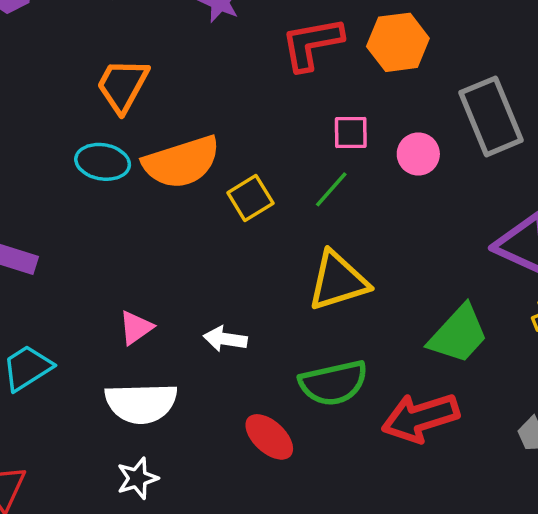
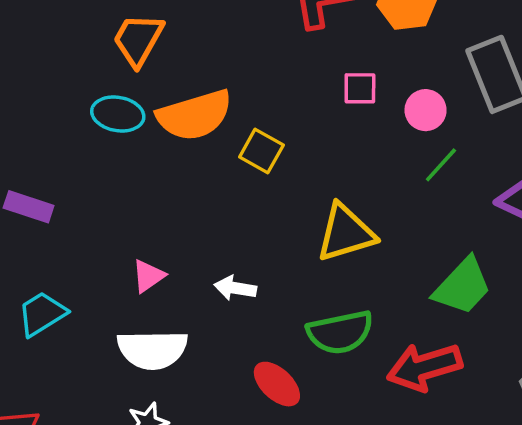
green line: (331, 189) -> (441, 165), moved
yellow square: (250, 198) -> (261, 151), turned -30

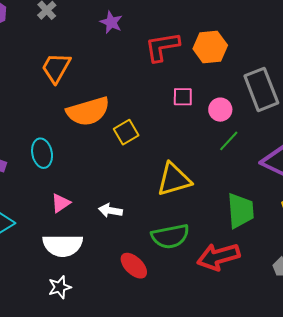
cyan ellipse: (118, 114) -> (42, 153), moved, turned 68
yellow square: (261, 151) -> (126, 132), turned 30
green trapezoid: (462, 286) -> (241, 211), turned -48

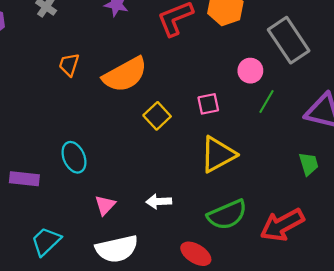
orange trapezoid: (56, 68) -> (69, 65), size x0.7
pink square: (183, 97) -> (208, 104), moved
orange semicircle: (88, 111) -> (125, 75), moved
green trapezoid: (241, 211) -> (309, 164), moved, size x0.6

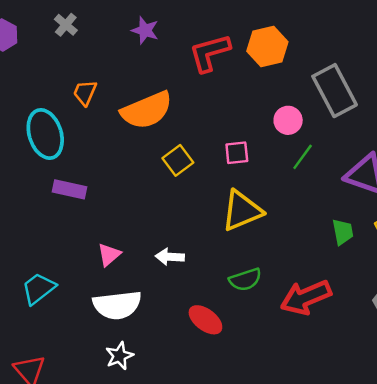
cyan ellipse: (74, 157) -> (45, 134), moved, size x1.4
purple rectangle: (24, 179) -> (70, 189), moved
green semicircle: (227, 215) -> (245, 280), size x0.7

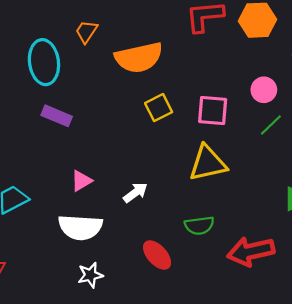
pink square: (237, 153) -> (213, 110), size x1.4
white arrow: (170, 257) -> (135, 193), turned 130
white star: (119, 356) -> (90, 275), moved

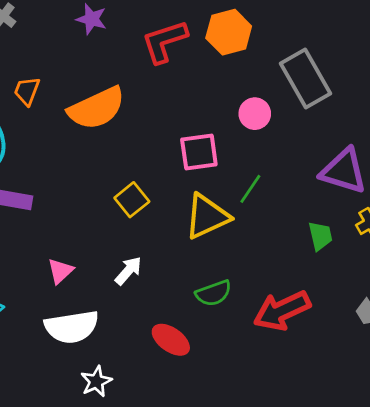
yellow square: (159, 108) -> (132, 200), moved
green line: (271, 125) -> (250, 189), moved

